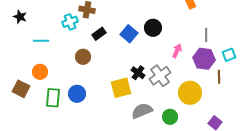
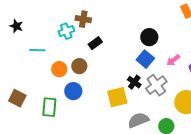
blue square: (129, 34) -> (145, 59), moved
pink arrow: (177, 51) -> (173, 60), turned -152
orange circle: (40, 72) -> (59, 69), moved
blue circle: (77, 94) -> (73, 91), moved

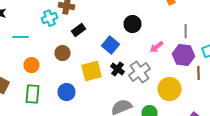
blue square: (145, 59) -> (110, 45), moved
orange circle: (59, 69) -> (32, 65), moved
blue circle: (73, 91) -> (66, 92), moved
yellow square: (117, 97) -> (92, 71), moved

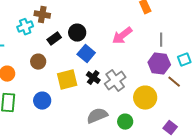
black circle: (132, 24) -> (77, 33), moved
pink arrow: (156, 47) -> (122, 36), moved, size x1.5
brown line: (198, 73) -> (174, 82), turned -48

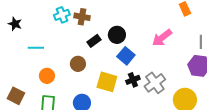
cyan cross: (25, 27) -> (62, 15), moved
black cross: (93, 78) -> (133, 80), turned 32
yellow square: (67, 80) -> (107, 82), turned 30

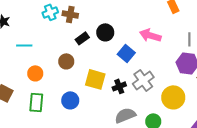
pink arrow: (162, 38) -> (150, 35), turned 55
blue square: (126, 56) -> (126, 53), moved
black cross: (133, 80) -> (119, 86), moved

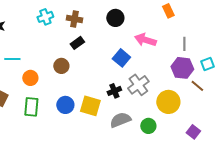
brown cross: (70, 14) -> (74, 19), moved
black circle: (105, 32) -> (115, 18), moved
cyan line: (24, 45) -> (12, 59), moved
yellow square: (95, 79) -> (90, 106), moved

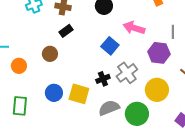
purple hexagon: (182, 68) -> (159, 53), moved
green rectangle: (31, 107) -> (20, 106), moved
green circle: (148, 126) -> (137, 114), size x1.5

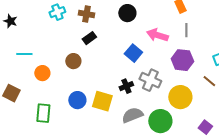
gray line: (173, 32) -> (186, 30), moved
gray cross: (127, 73) -> (150, 80), turned -30

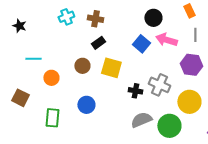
black circle: (127, 13) -> (153, 18), moved
blue square: (133, 53) -> (141, 44), moved
black cross: (126, 86) -> (135, 91), turned 32
yellow square: (102, 101) -> (111, 68), moved

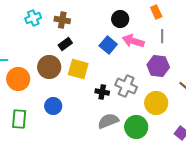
brown circle: (82, 66) -> (49, 67), size x1.5
orange circle: (51, 78) -> (18, 79), size x1.5

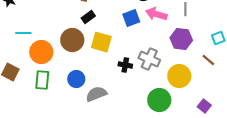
blue square: (108, 45) -> (131, 18), turned 30
green rectangle: (19, 119) -> (42, 80), moved
gray semicircle: (108, 121) -> (96, 94), moved

